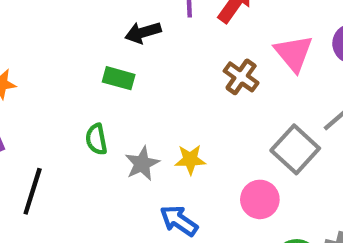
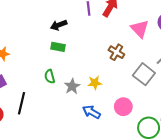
black arrow: (143, 32) -> (59, 25), moved
brown cross: (241, 77) -> (116, 52), moved
pink circle: (260, 199) -> (123, 107), moved

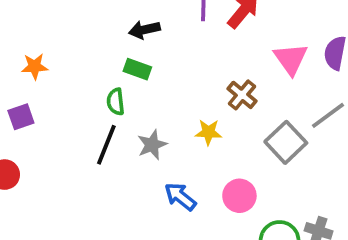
green semicircle: (50, 76) -> (116, 102), moved
yellow star: (95, 83) -> (208, 132), moved
black line: (21, 103) -> (106, 145), moved

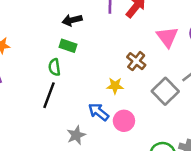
gray star: (152, 145) -> (76, 135), moved
pink circle: (239, 196) -> (124, 121), moved
blue arrow: (180, 197) -> (99, 112), moved

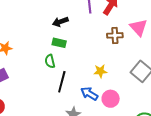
brown cross: (136, 61) -> (115, 35), moved, turned -35
black line: (49, 95) -> (62, 82), moved

